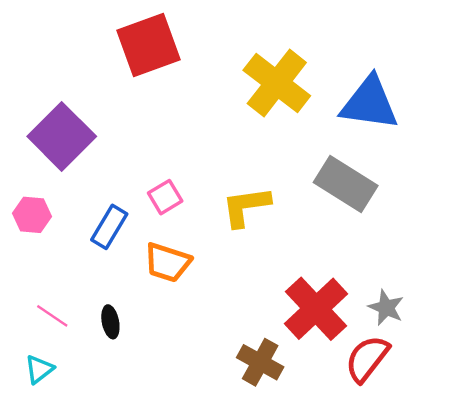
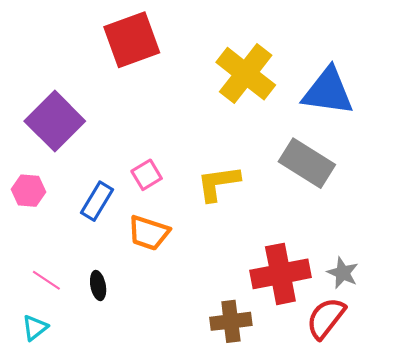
red cross: (316, 309) -> (280, 274), turned 32
brown cross: (260, 362) -> (231, 321), turned -36

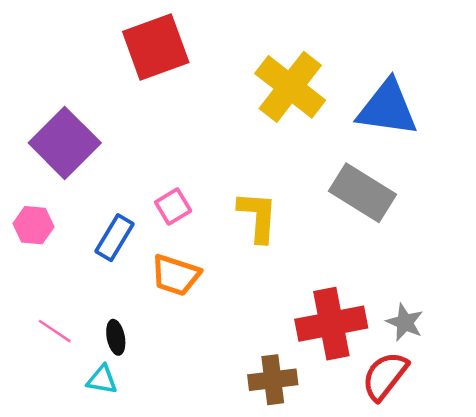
yellow L-shape: (218, 183) -> (258, 216), turned 102
cyan triangle: (35, 328) -> (102, 380), moved, turned 48

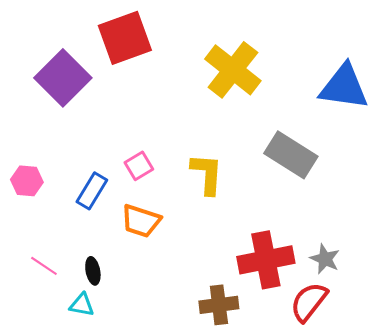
blue triangle: (387, 108) -> (344, 87), moved
purple square: (65, 143) -> (63, 78), moved

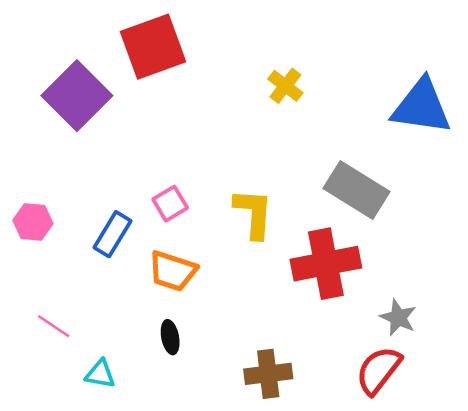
yellow cross: (233, 70) -> (285, 86), size x0.5
red cross: (266, 260) -> (326, 264), moved
black ellipse: (93, 271) -> (170, 337), moved

